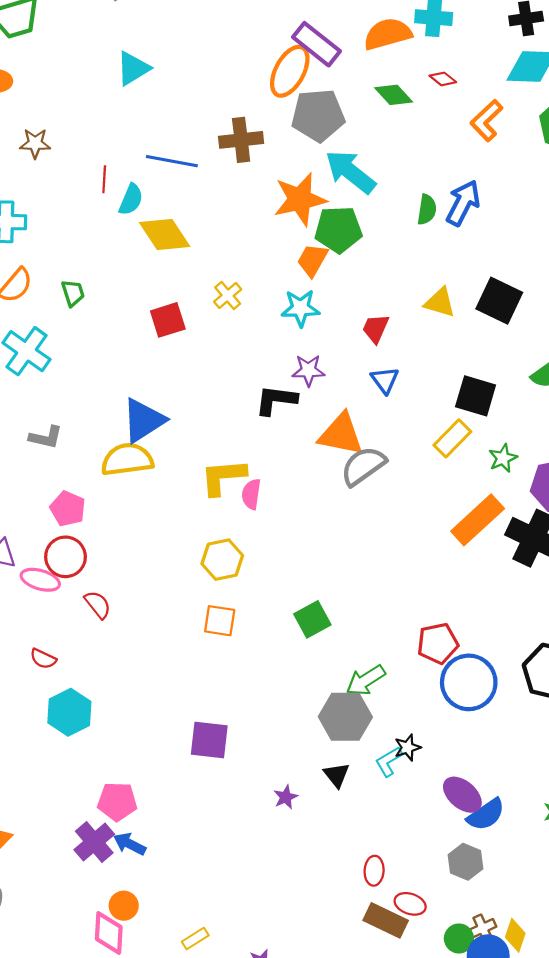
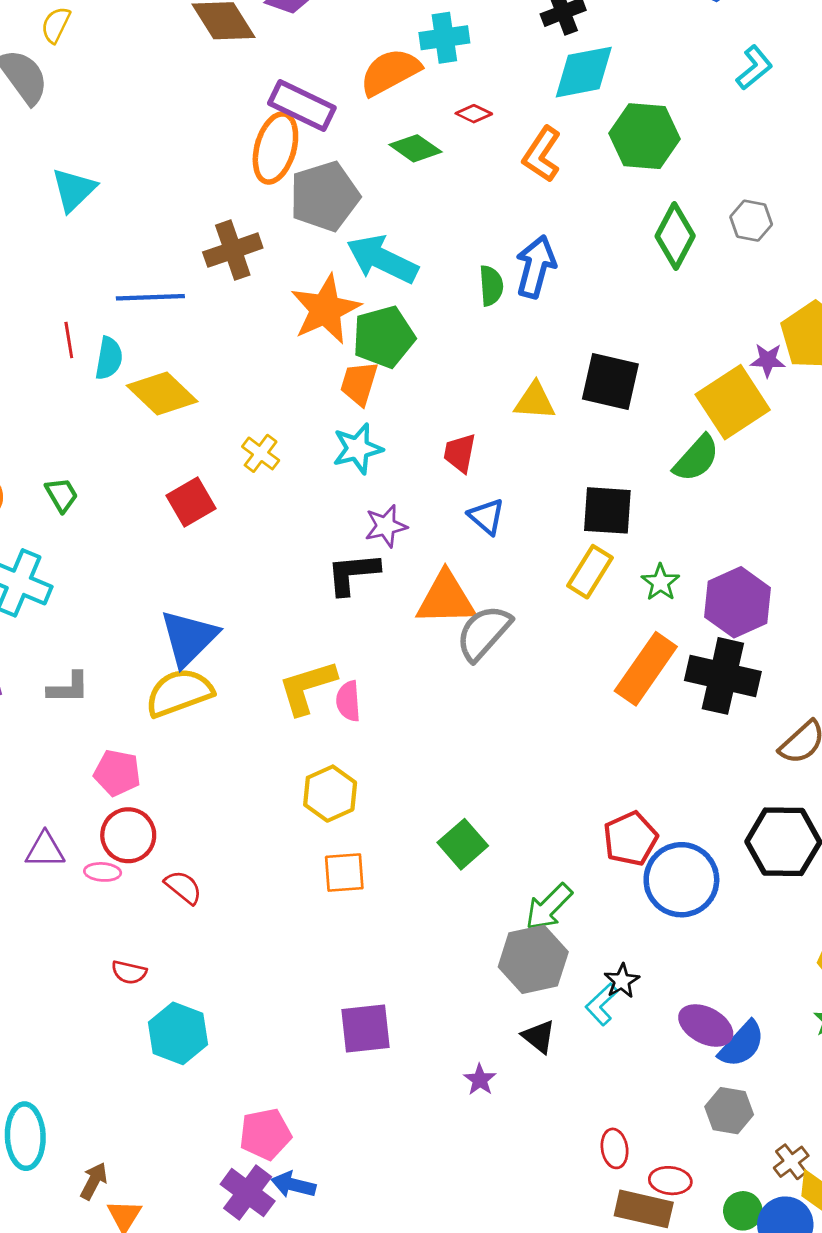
pink ellipse: (40, 580) -> (103, 872), size x0.7
brown cross: (483, 928) -> (791, 1162), moved

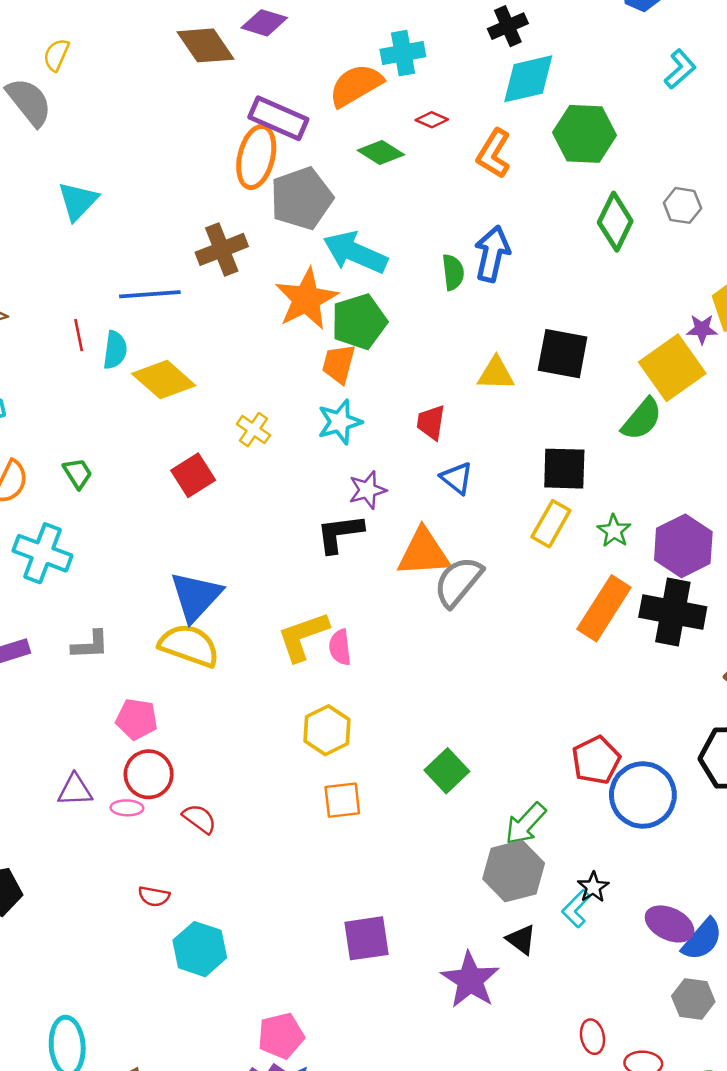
yellow semicircle: (179, 693) -> (189, 645), turned 42
purple star: (480, 1080) -> (470, 980), size x2.0

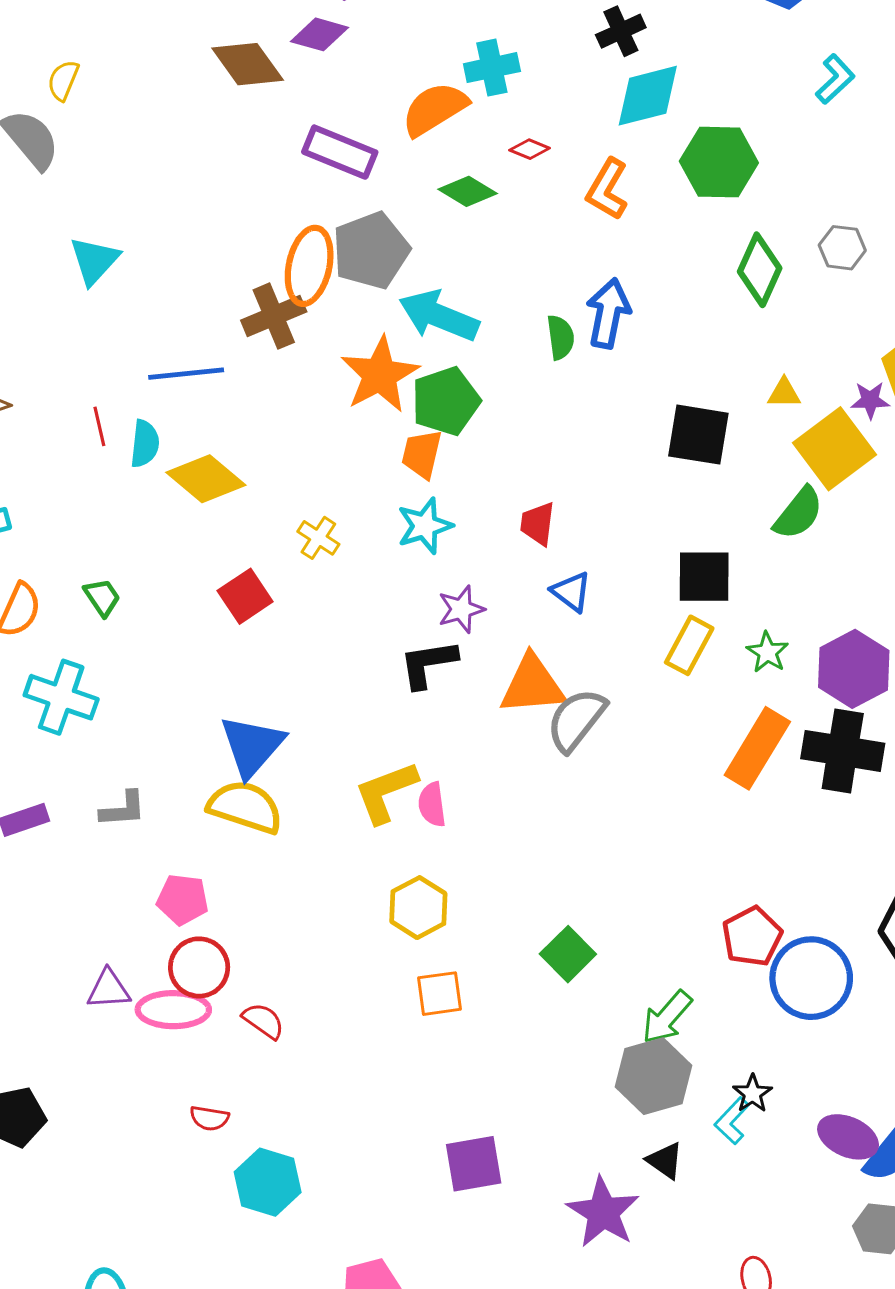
orange ellipse: (256, 157) -> (309, 266), moved
yellow triangle: (496, 374) -> (784, 393), moved, size x0.7
pink ellipse: (127, 808) -> (173, 1010), size x1.8

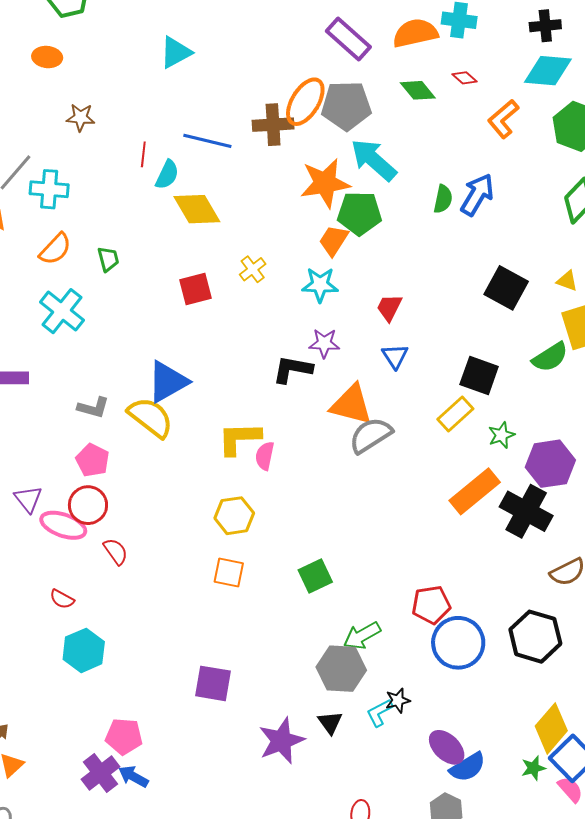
gray L-shape: (123, 809) -> (93, 408), moved
purple triangle: (109, 989) -> (28, 499), turned 36

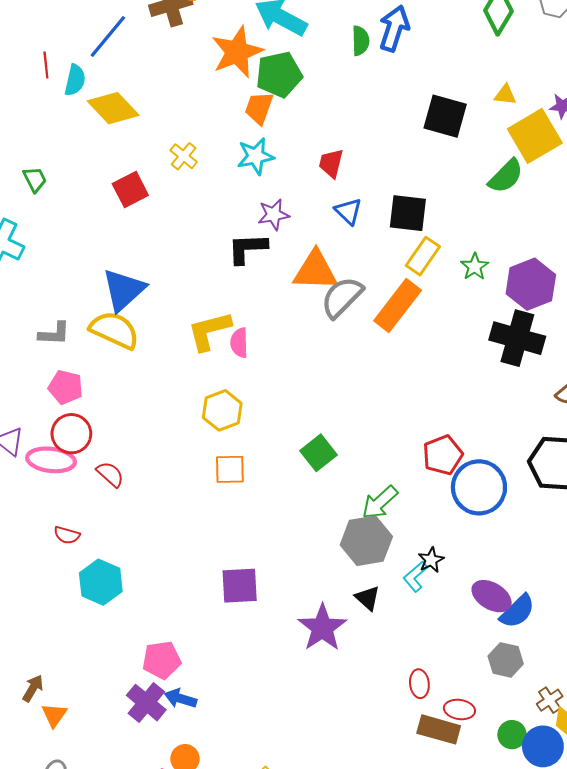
blue line: (207, 141) -> (108, 36), turned -51
black square: (479, 376) -> (408, 213), moved
orange rectangle: (475, 491) -> (398, 305), moved

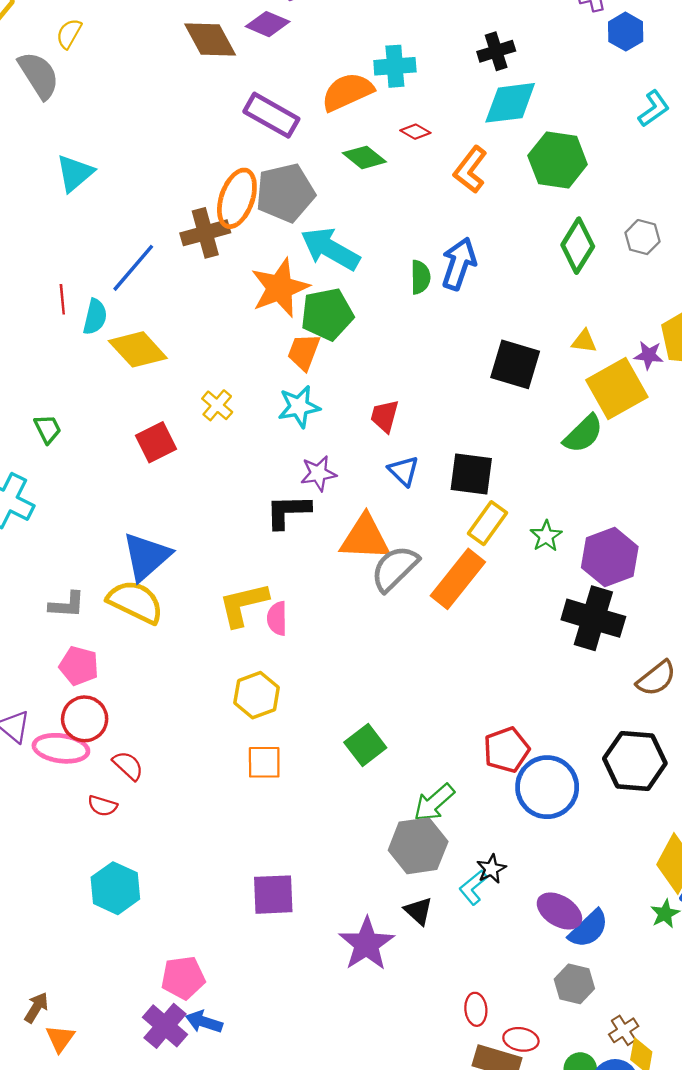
red semicircle: (67, 535) -> (102, 806), moved

